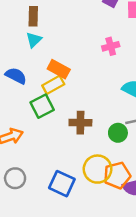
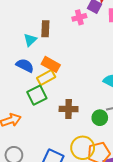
brown rectangle: (33, 16) -> (45, 29), moved
pink cross: (111, 46) -> (79, 17), moved
blue semicircle: (16, 76) -> (25, 65), moved

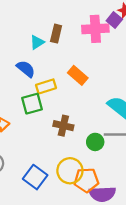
pink cross: (79, 17) -> (95, 29), size x1.6
orange rectangle: (51, 64) -> (78, 75), moved

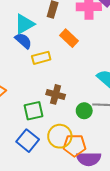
cyan triangle: (37, 42) -> (24, 24), moved, size x1.5
orange rectangle: (78, 75) -> (69, 38), moved
green square: (32, 104) -> (33, 111), moved

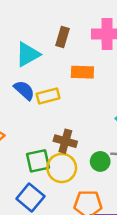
orange rectangle: (69, 38) -> (82, 72), turned -42
blue semicircle: (23, 41) -> (24, 90), moved
yellow circle: (60, 136) -> (62, 168), moved

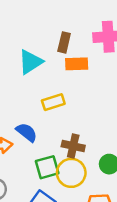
orange rectangle: (82, 72) -> (77, 64), moved
blue semicircle: (24, 90) -> (27, 132), moved

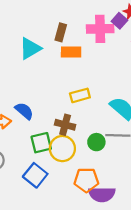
yellow rectangle: (53, 102) -> (80, 95), moved

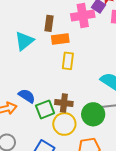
yellow rectangle: (80, 95) -> (68, 61), moved, turned -60
green circle: (96, 142) -> (93, 114), size x1.5
green square: (41, 143) -> (45, 109), moved

